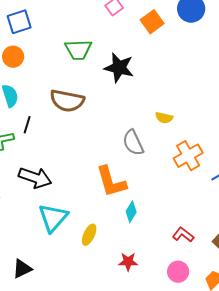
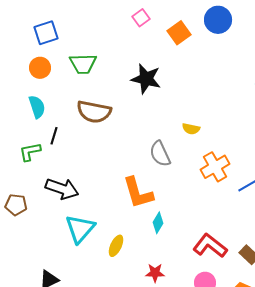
green trapezoid: (78, 50) -> (83, 64), moved
red L-shape: (183, 235) -> (210, 246), size x1.6

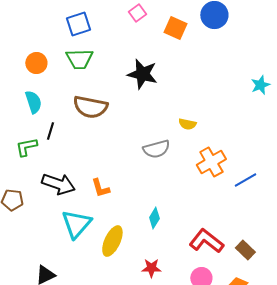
blue square: (46, 33) -> (78, 24), moved
orange square: (179, 33) -> (175, 28), turned -30
gray semicircle: (160, 154) -> (156, 149), turned -80
orange L-shape: (138, 193) -> (100, 188), moved, size x0.6
yellow ellipse: (116, 246) -> (112, 241), size x1.4

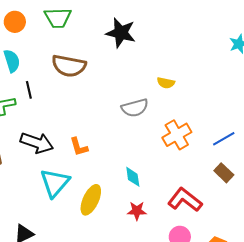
black line: (50, 131) -> (29, 90), turned -30
orange cross: (211, 162) -> (177, 135), moved
cyan diamond: (154, 218) -> (133, 177), turned -40
brown rectangle: (245, 250) -> (224, 173), moved
red star: (151, 268) -> (137, 211), moved

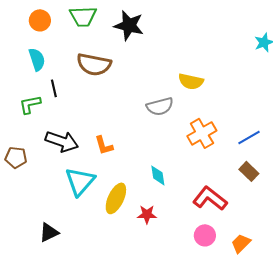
black star: (121, 33) -> (129, 25), moved
yellow semicircle: (166, 83) -> (191, 81), size x1.4
red star: (137, 211) -> (147, 214), moved

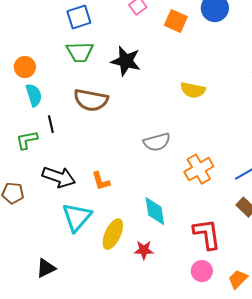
orange circle: (40, 20) -> (25, 67), moved
yellow semicircle: (191, 81) -> (193, 90), moved
cyan diamond: (158, 175) -> (155, 211), size x1.4
red L-shape: (210, 198) -> (207, 234), turned 44

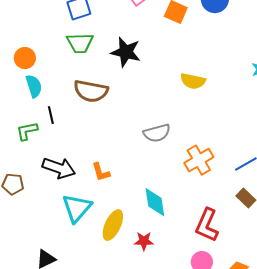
red L-shape: (207, 234) -> (207, 225), turned -148

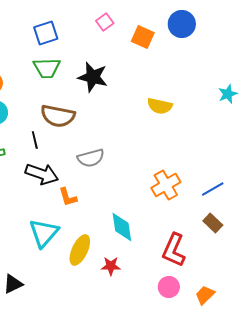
black line: (51, 115) -> (35, 140), moved
gray semicircle: (157, 133) -> (91, 158), moved
black arrow: (59, 168) -> (42, 174), moved

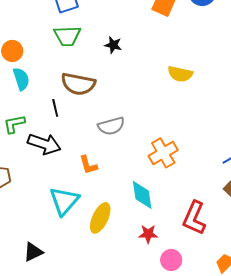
black star: (93, 77) -> (113, 45), size x0.6
black arrow: (42, 174) -> (44, 144), moved
orange cross: (166, 185) -> (163, 153), moved
red star: (111, 266) -> (148, 234), moved
pink circle: (169, 287) -> (171, 260), moved

